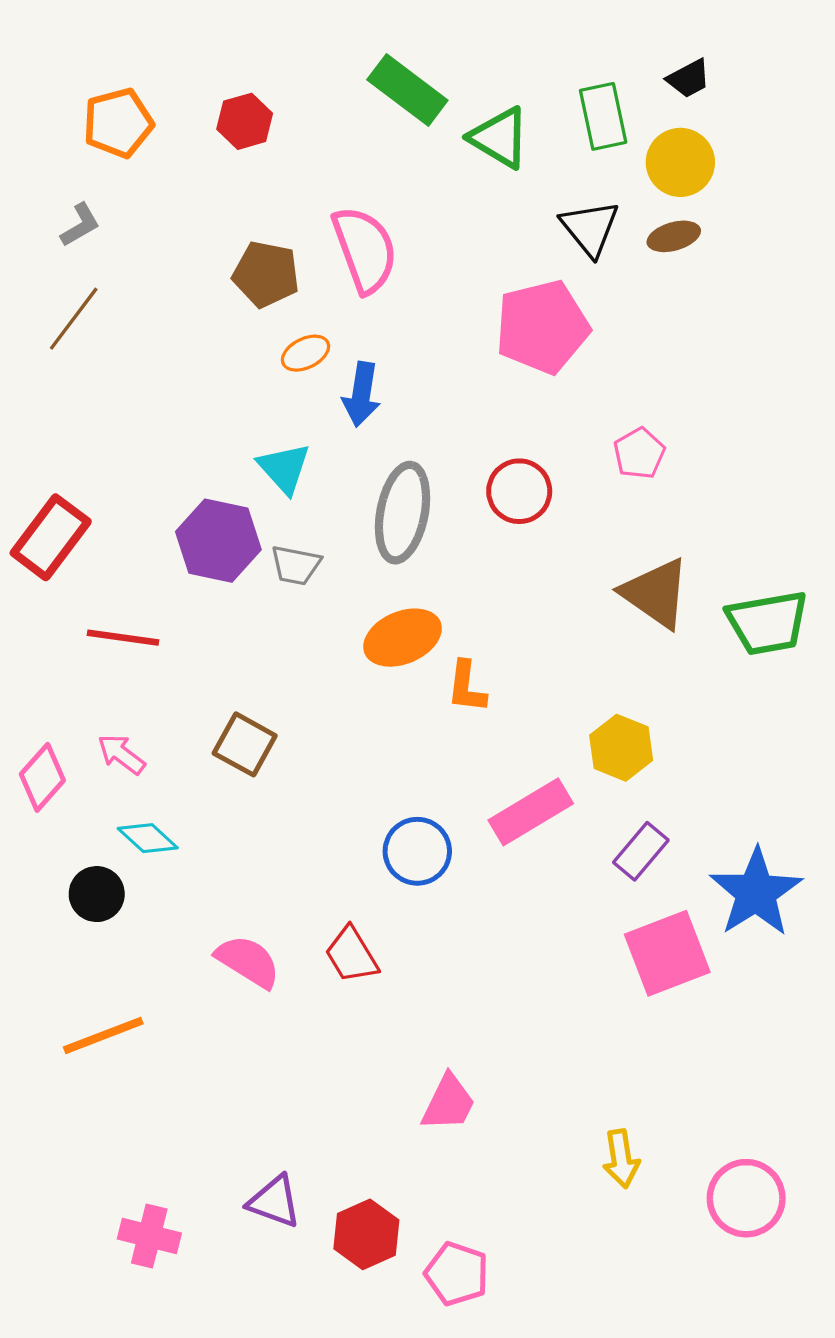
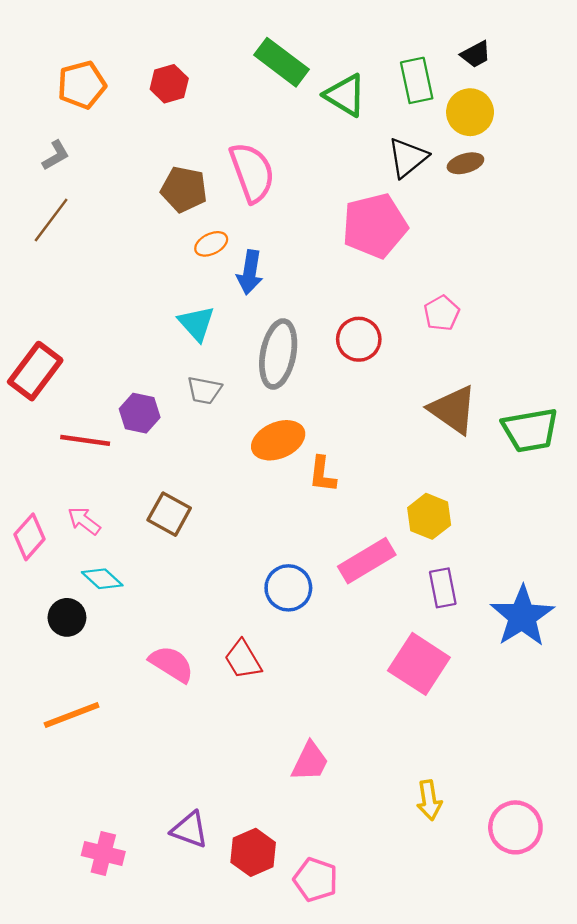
black triangle: (590, 228) -> (408, 158), turned 30
purple hexagon: (218, 541) -> (140, 413), moved, size x0.7
purple rectangle: (641, 851) -> (443, 588), turned -51
pink square: (667, 953) -> (419, 664), moved, turned -36

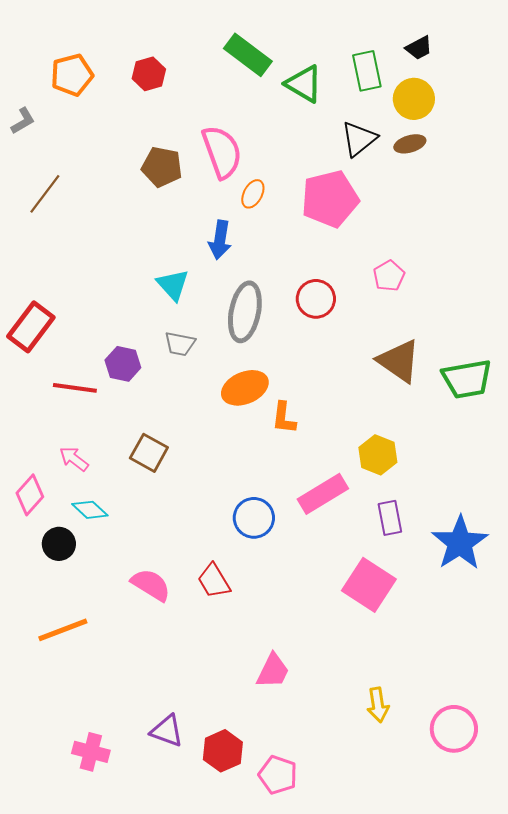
gray L-shape: (56, 155) -> (23, 121), moved
orange ellipse: (211, 244) -> (253, 194), moved, turned -36
pink diamond: (30, 537) -> (30, 495), moved

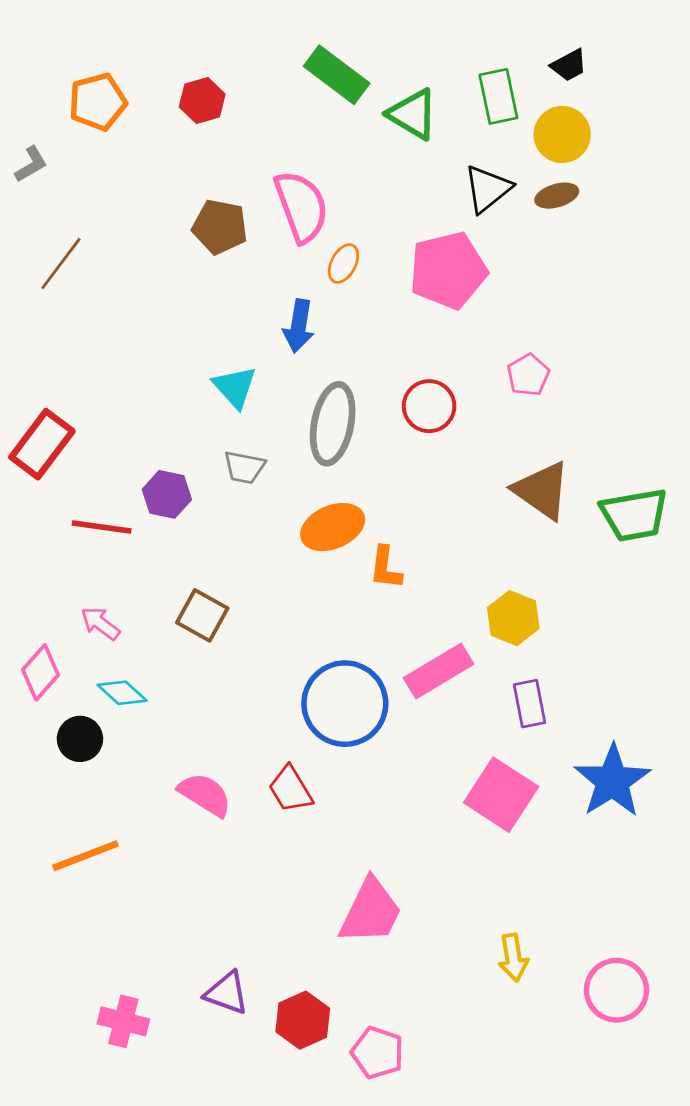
blue circle: (254, 518) -> (345, 704), size x1.5
blue star: (460, 543) -> (612, 781), moved
pink trapezoid: (273, 671) -> (371, 911), size x1.4

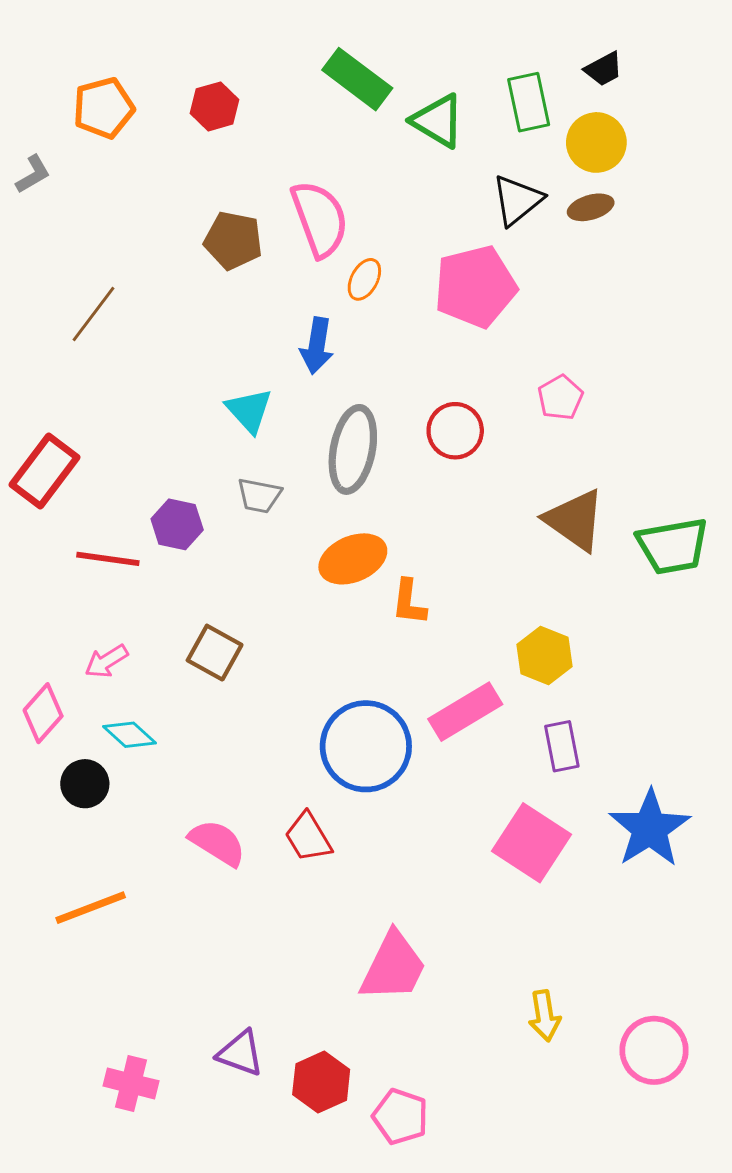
brown line: (61, 264) -> (93, 314), moved
pink arrow: (100, 623) -> (106, 661), turned -69

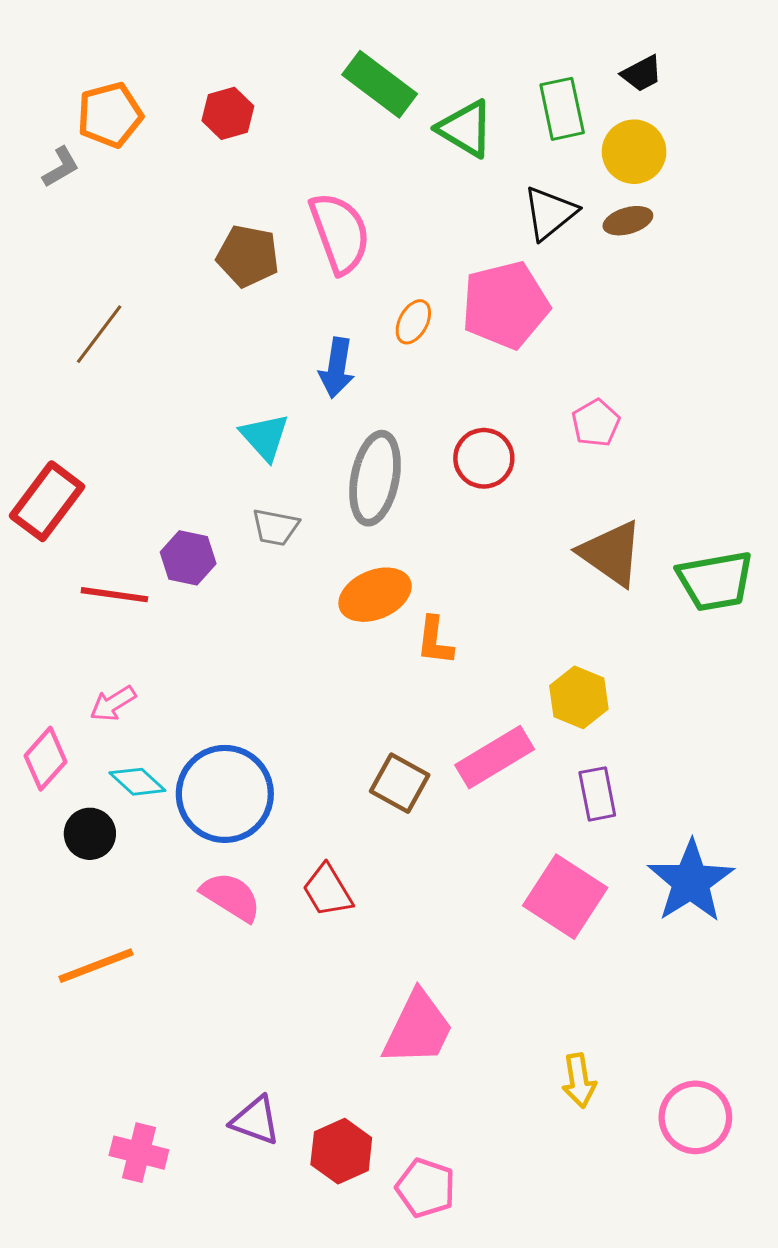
gray L-shape: (33, 174) -> (61, 167), moved
orange ellipse: (364, 279) -> (413, 322), moved
brown square: (215, 653) -> (400, 783), moved
blue circle: (366, 746) -> (225, 794), moved

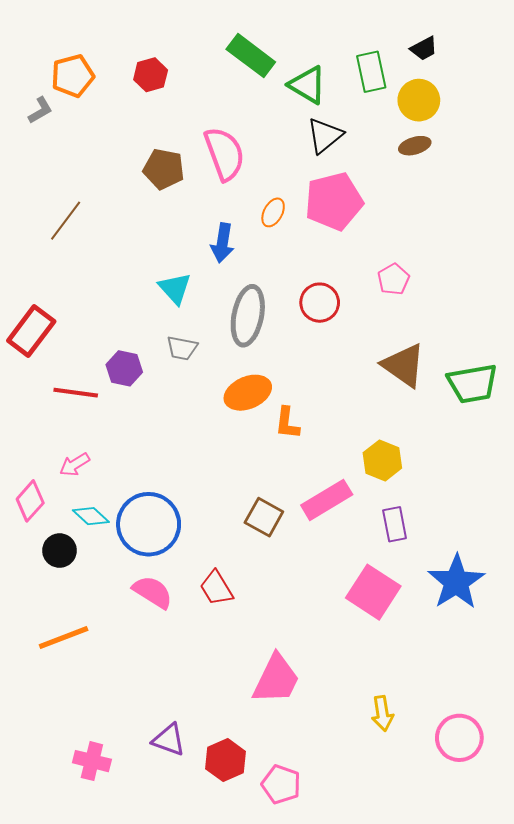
black triangle: (550, 213) -> (325, 136), moved

